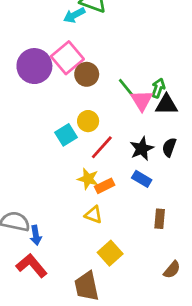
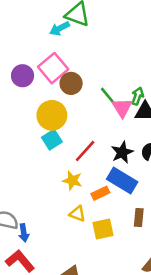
purple circle: (34, 66) -> (23, 76), size x0.7
yellow circle: (88, 121) -> (52, 115), moved, size x1.5
blue rectangle: (142, 179) -> (122, 180), size x1.6
orange rectangle: (105, 186) -> (100, 193), moved
yellow square: (110, 253) -> (103, 229), moved, turned 30

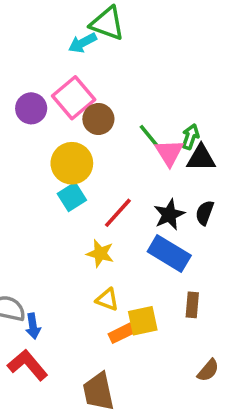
orange rectangle: (100, 193) -> (121, 333), moved

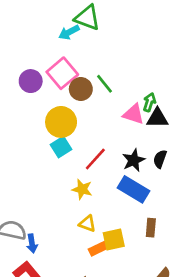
green line: (150, 137) -> (105, 84), moved
pink triangle: (169, 153) -> (134, 114), turned -40

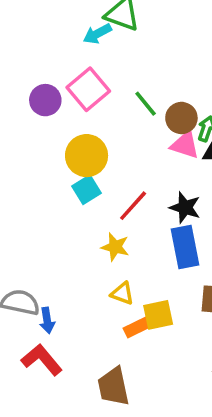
brown circle: (81, 89) -> (181, 118), moved
black star: (134, 160) -> (185, 208), turned -30
blue rectangle: (134, 189) -> (185, 247), turned 48

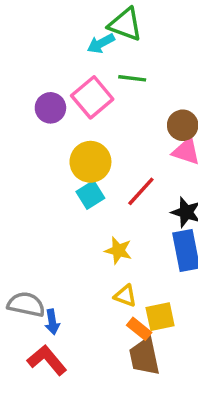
green line: (146, 104) -> (132, 78), moved, turned -44
red line: (133, 206) -> (141, 191), moved
orange rectangle: (137, 328) -> (139, 329), turned 65
brown trapezoid: (113, 387) -> (144, 357), moved

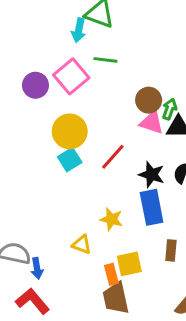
cyan arrow: (101, 43) -> (79, 30), turned -50
yellow star: (118, 251) -> (111, 219), moved
yellow triangle: (125, 296) -> (82, 245), moved
orange rectangle: (139, 329) -> (111, 274), turned 36

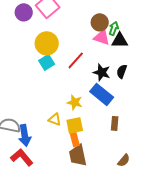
blue rectangle: (152, 207) -> (102, 94), turned -40
yellow square: (129, 264) -> (75, 125), moved
blue arrow: (37, 268) -> (25, 135), size x1.5

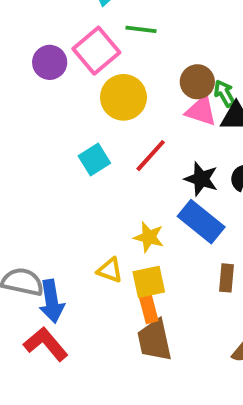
green arrow: (114, 28) -> (224, 93), turned -48
yellow circle: (47, 43) -> (123, 97), moved

